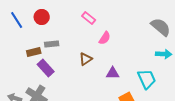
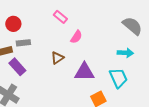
red circle: (42, 17) -> (13, 24), moved
cyan arrow: (164, 54) -> (125, 53), moved
purple triangle: (113, 73) -> (84, 72), size x1.5

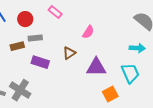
pink rectangle: (60, 17) -> (55, 12), moved
purple rectangle: (17, 67) -> (40, 62), moved, turned -30

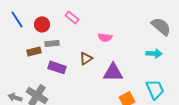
pink semicircle: (88, 32) -> (105, 37), turned 64
cyan trapezoid: (130, 73) -> (155, 89), moved

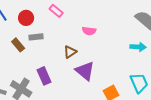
brown rectangle: (34, 51) -> (18, 45), turned 64
purple rectangle: (57, 67) -> (44, 76), moved, turned 48
purple triangle: (113, 72) -> (85, 71), moved, turned 40

